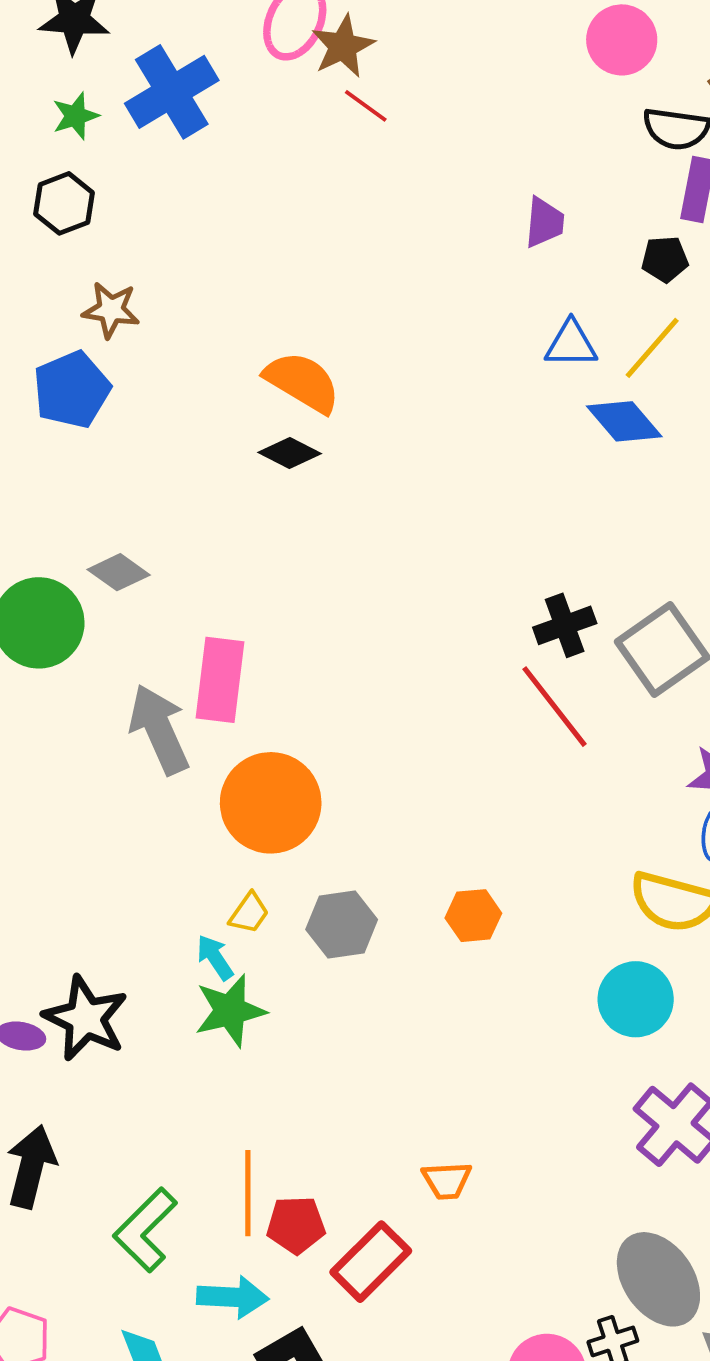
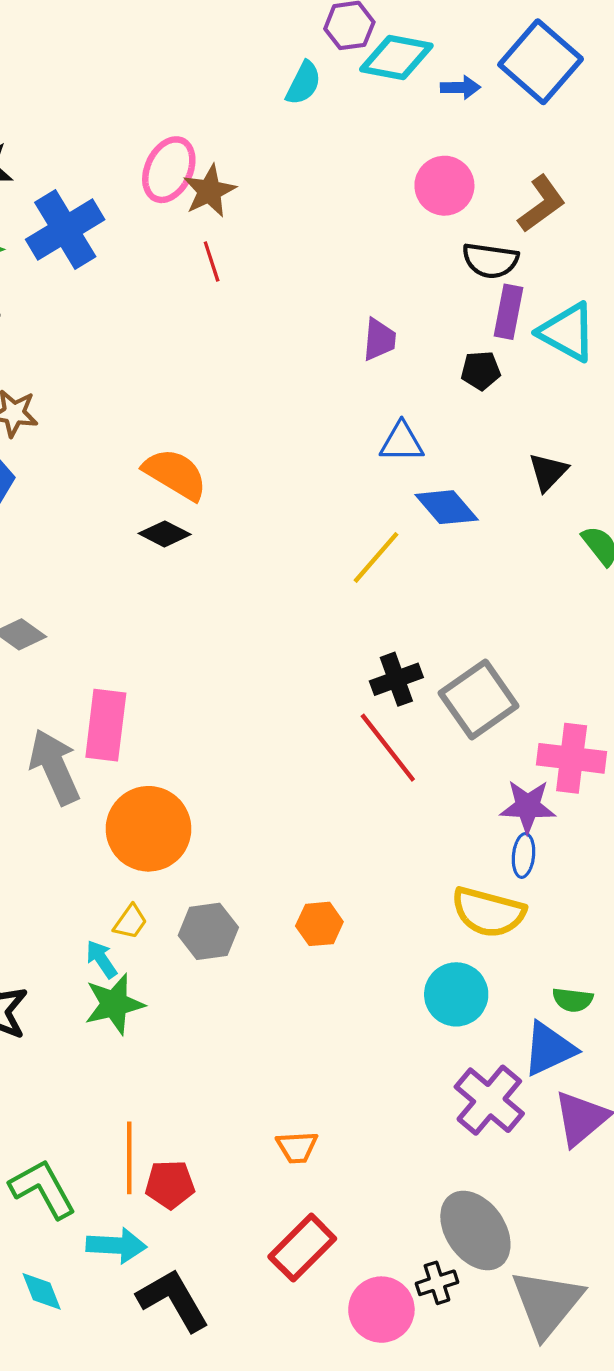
red line: (366, 106) -> (212, 262), moved, turned 36
yellow line: (652, 348) -> (376, 557), moved
green L-shape: (145, 1230) -> (43, 1189), turned 106
red rectangle: (371, 1262) -> (302, 1248), moved

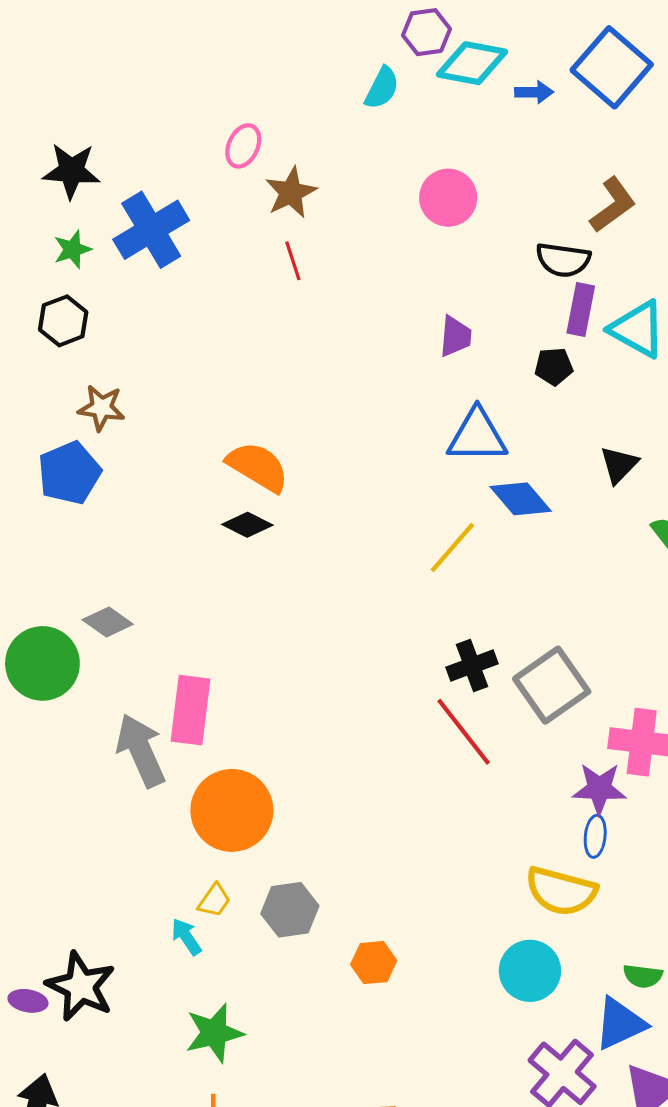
pink ellipse: (169, 170) -> (243, 146), moved, size x0.7
pink circle: (444, 186) -> (448, 198), moved
blue triangle: (402, 442) -> (477, 436), size x1.4
orange hexagon: (319, 924) -> (374, 963), moved
green star: (114, 1004) -> (214, 1033), moved

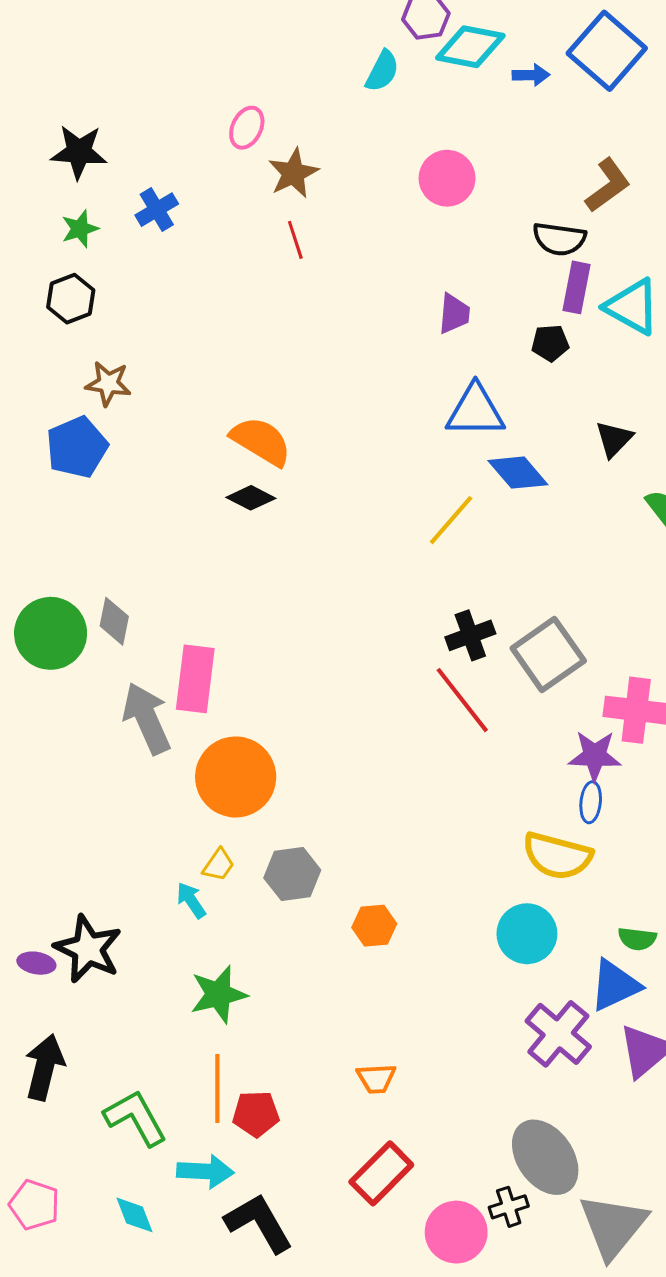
blue cross: (151, 230) -> (157, 210), size x0.6
gray diamond: (108, 622) -> (114, 621), moved, turned 66

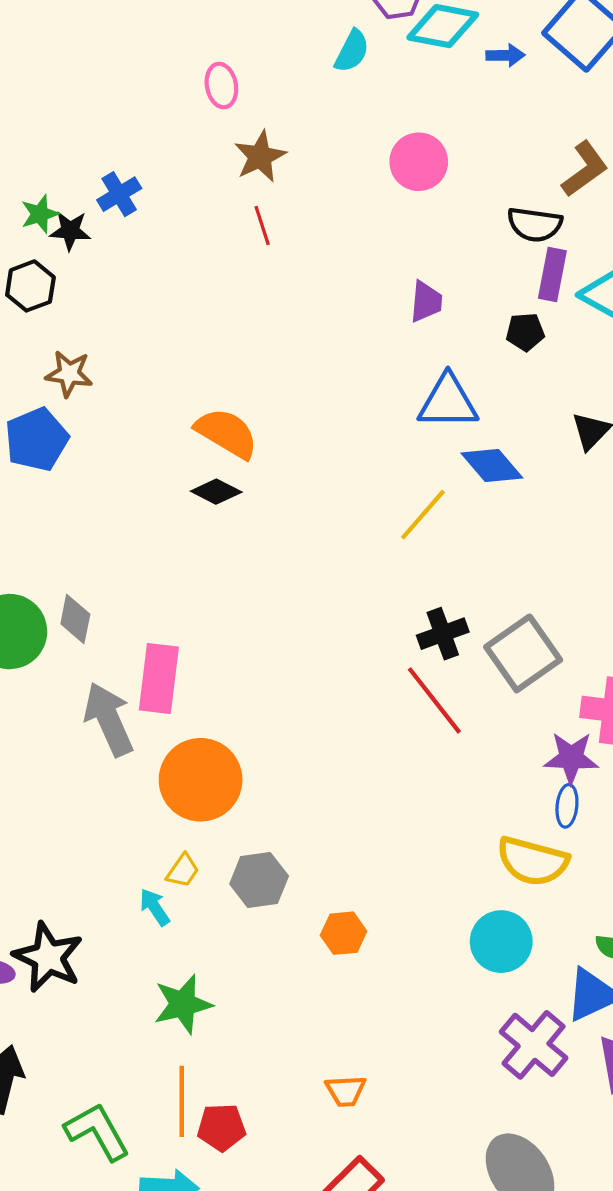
pink ellipse: (247, 128) -> (221, 86), moved, turned -36
black star: (79, 152) -> (70, 231), moved, size x0.7

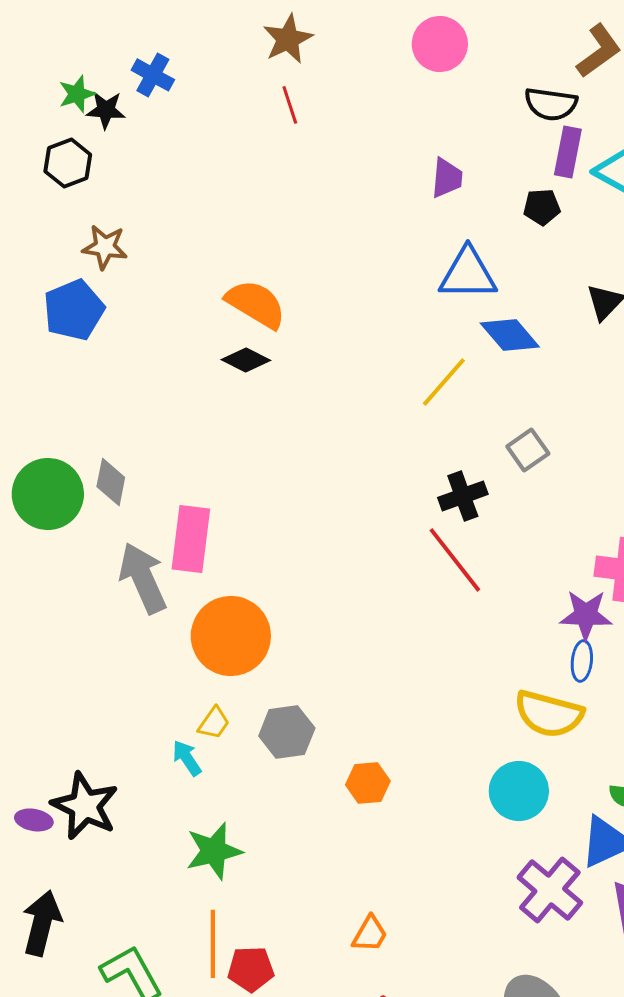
blue cross: (119, 194) -> (153, 75), turned -30
gray square: (523, 653) -> (528, 450), moved, size x0.6
orange trapezoid: (346, 1091) -> (370, 934), turned -57

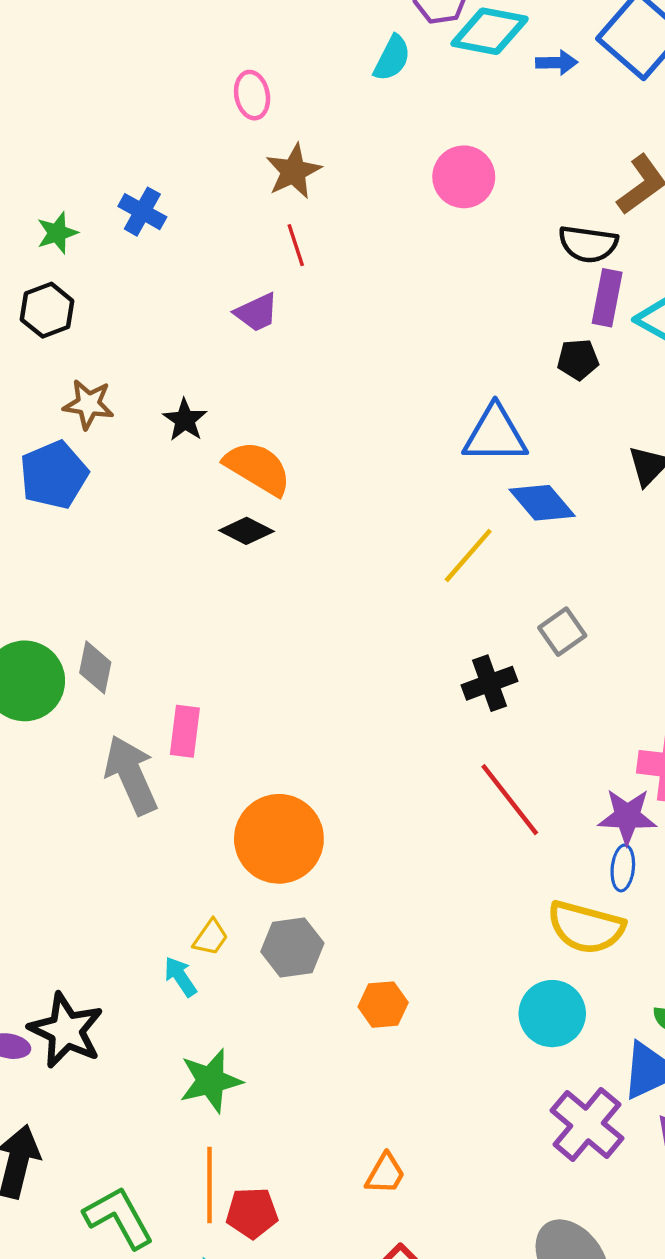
black star: (106, 110) -> (185, 420), moved, turned 30
purple trapezoid: (447, 178) -> (257, 312), moved, turned 60
pink rectangle: (191, 539) -> (185, 731), size x0.7
red line: (455, 560) -> (510, 800), moved
orange circle: (231, 636) -> (279, 839), moved

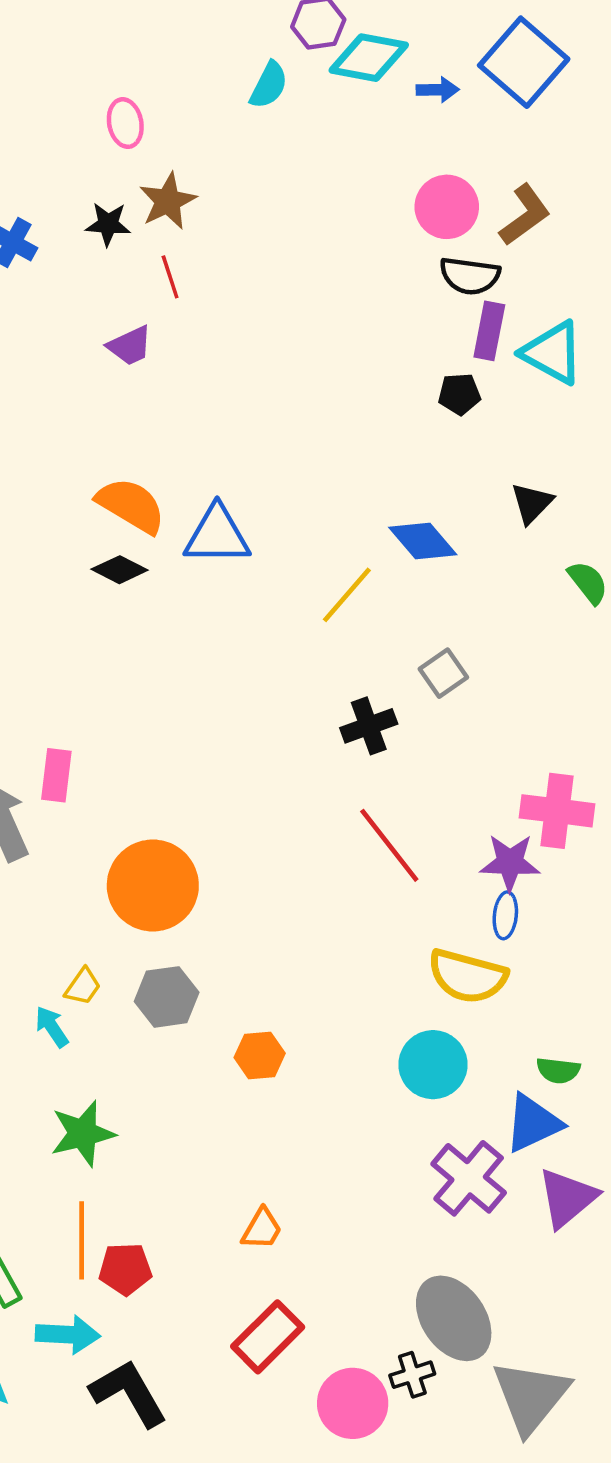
pink circle: (464, 177) -> (447, 207), moved
black star: (185, 420) -> (108, 224), moved, turned -30
blue triangle: (495, 434) -> (217, 535), moved

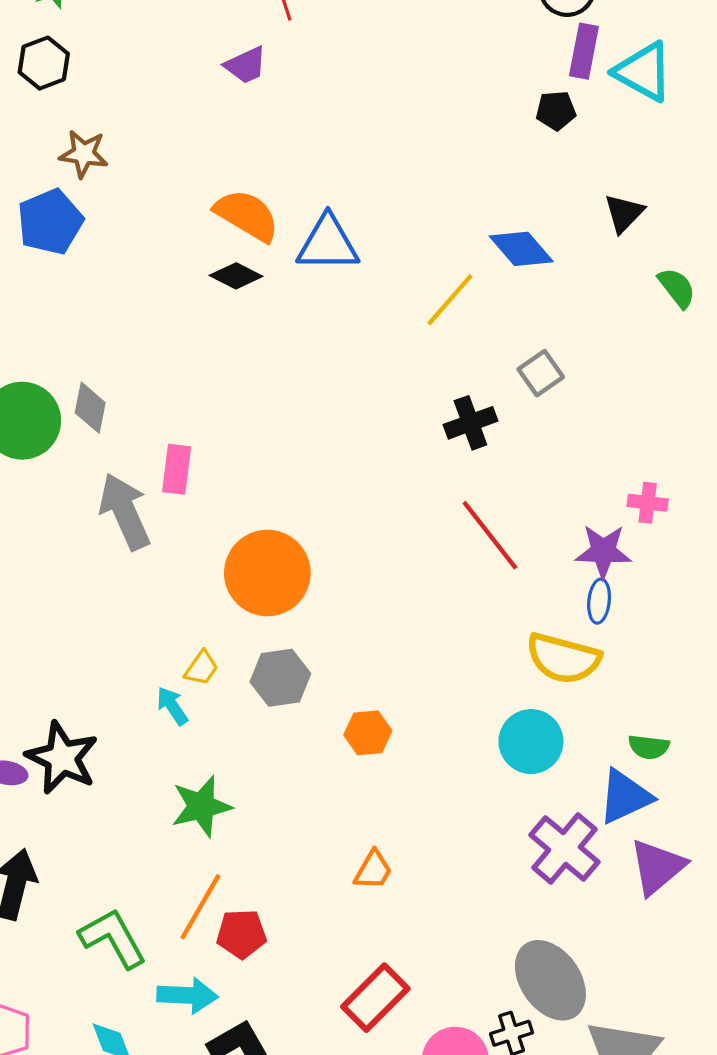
pink cross: (557, 811) -> (648, 503), size x0.6
orange trapezoid: (262, 1229) -> (373, 870), moved
orange line: (82, 1240) -> (200, 907), turned 30

